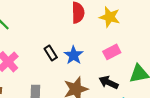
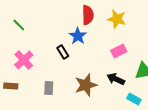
blue star: (74, 55) -> (78, 36), moved

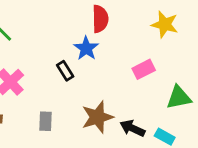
yellow star: (117, 19) -> (165, 24), moved
black arrow: (116, 79) -> (132, 128), moved

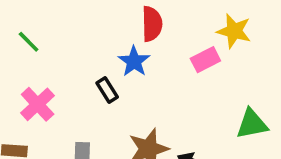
pink rectangle: (144, 69) -> (205, 60), moved

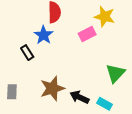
green triangle: (252, 124) -> (115, 73), turned -36

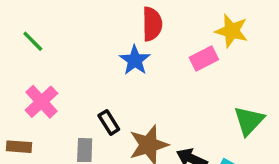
black rectangle: (27, 53) -> (109, 122), moved

